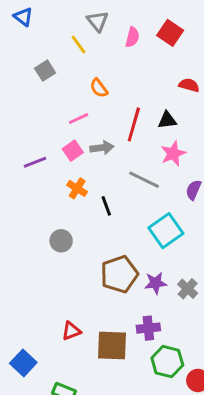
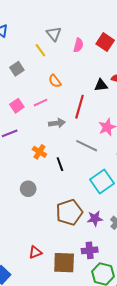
black triangle: (167, 120) -> (101, 85), moved
pink square: (73, 151) -> (17, 106), moved

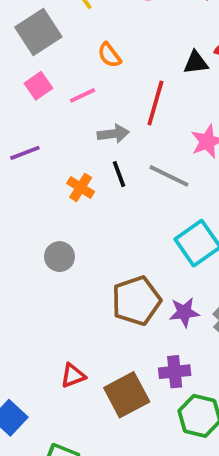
gray square: (17, 69) -> (38, 32), size x1.6
pink square: (17, 106) -> (38, 86), moved
black line: (60, 164) -> (119, 174), moved
brown square: (64, 263) -> (127, 395), turned -30

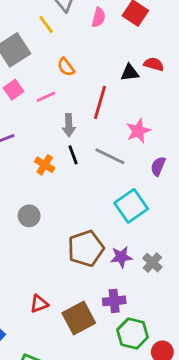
gray arrow: (113, 134) -> (69, 125), turned 95

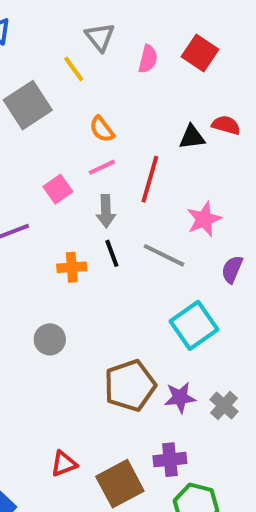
pink square: (13, 90) -> (58, 189), moved
pink line: (46, 97) -> (102, 167), moved
orange cross: (45, 165) -> (72, 267), turned -36

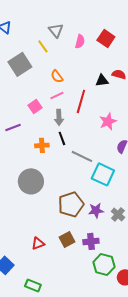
gray line: (164, 255) -> (82, 156), moved
cyan square: (194, 325) -> (103, 174), turned -30
gray circle: (50, 339) -> (31, 181), size x1.6
brown square: (120, 484) -> (67, 239), moved, size x0.7

